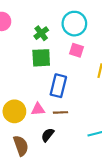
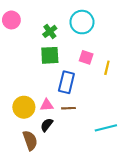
pink square: (77, 50) -> (86, 57), moved
black semicircle: (48, 135) -> (47, 125), moved

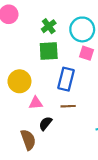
cyan circle: (82, 22) -> (82, 29), moved
pink triangle: (47, 105) -> (36, 103), moved
yellow circle: (24, 107) -> (19, 81), moved

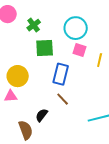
green cross: (49, 26) -> (34, 25), moved
pink triangle: (36, 103) -> (11, 96), moved
brown line: (68, 106) -> (63, 99), turned 48

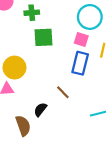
green cross: (34, 25) -> (32, 13), turned 32
cyan circle: (76, 28) -> (90, 17), moved
blue rectangle: (61, 74) -> (80, 63), moved

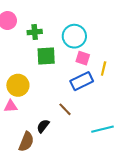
cyan circle: (90, 17) -> (74, 36), moved
blue rectangle: (80, 63) -> (82, 81), turned 50
brown semicircle: (23, 126) -> (26, 142), turned 42

